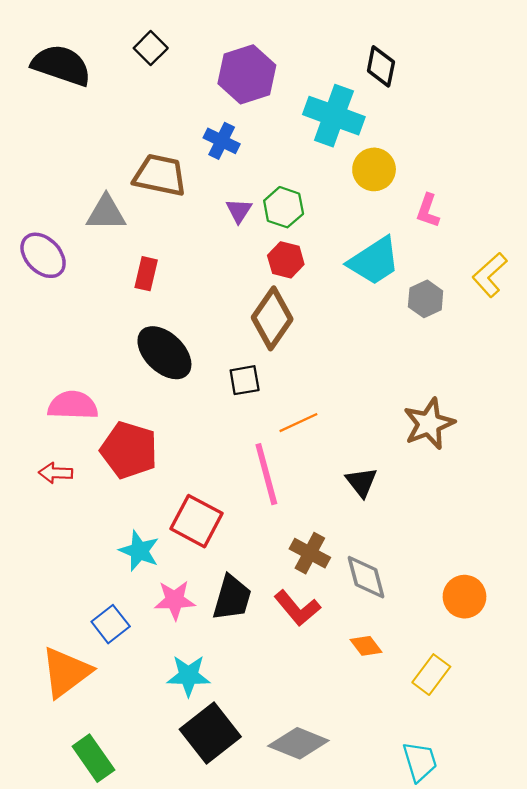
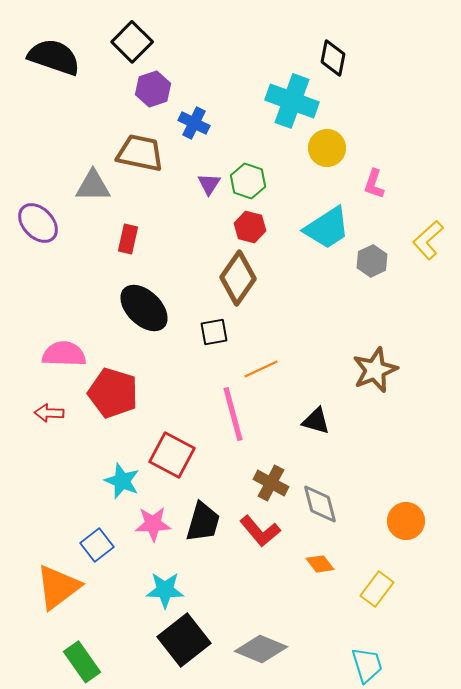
black square: (151, 48) -> (132, 42), size x1.4
purple hexagon: (247, 74) -> (153, 89), moved, size x0.7
black triangle: (361, 482) -> (316, 421), turned -36

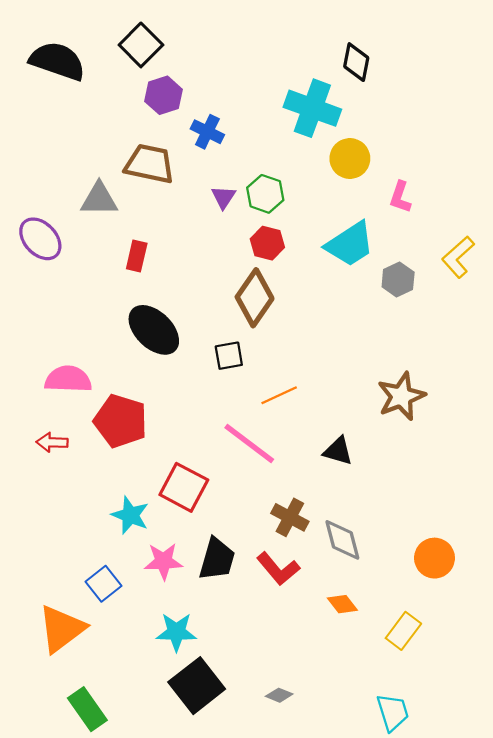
pink line: (233, 414) -> (249, 443), turned -38
gray diamond: (261, 649) -> (279, 695), size x0.5

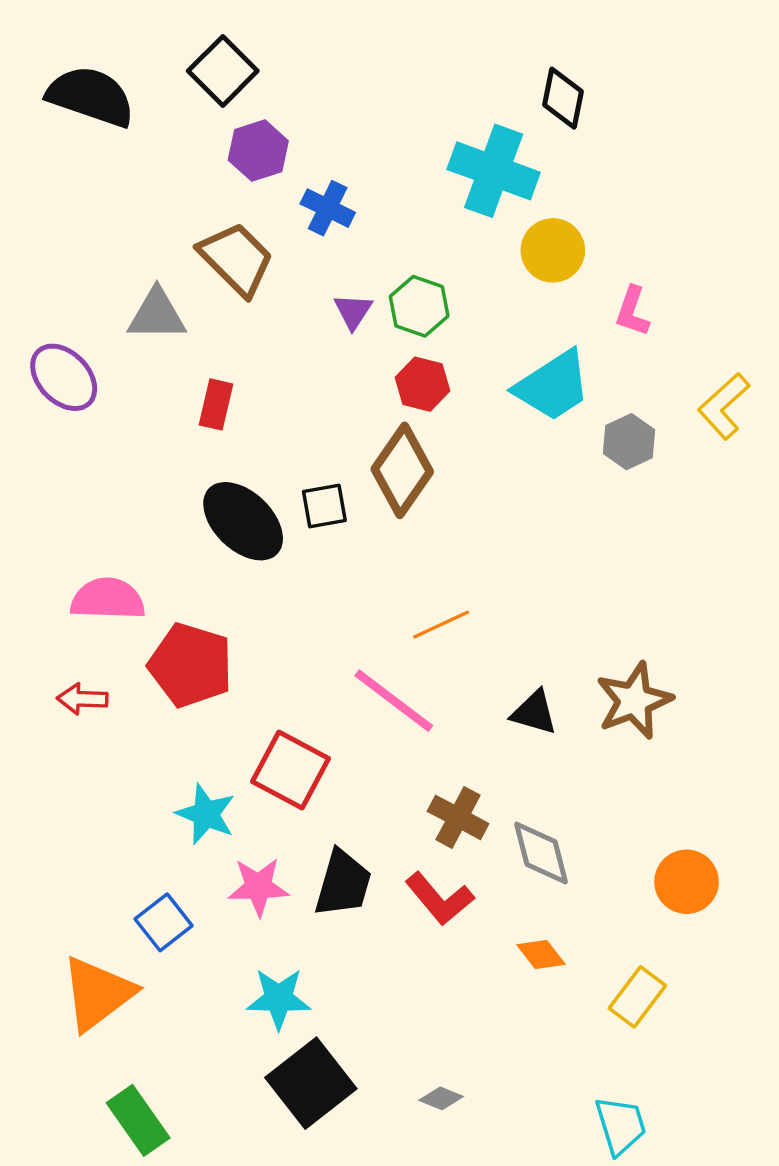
brown trapezoid: (150, 164) -> (236, 259), turned 33
black square: (229, 356) -> (324, 506), moved
brown star: (401, 396) -> (634, 701), moved

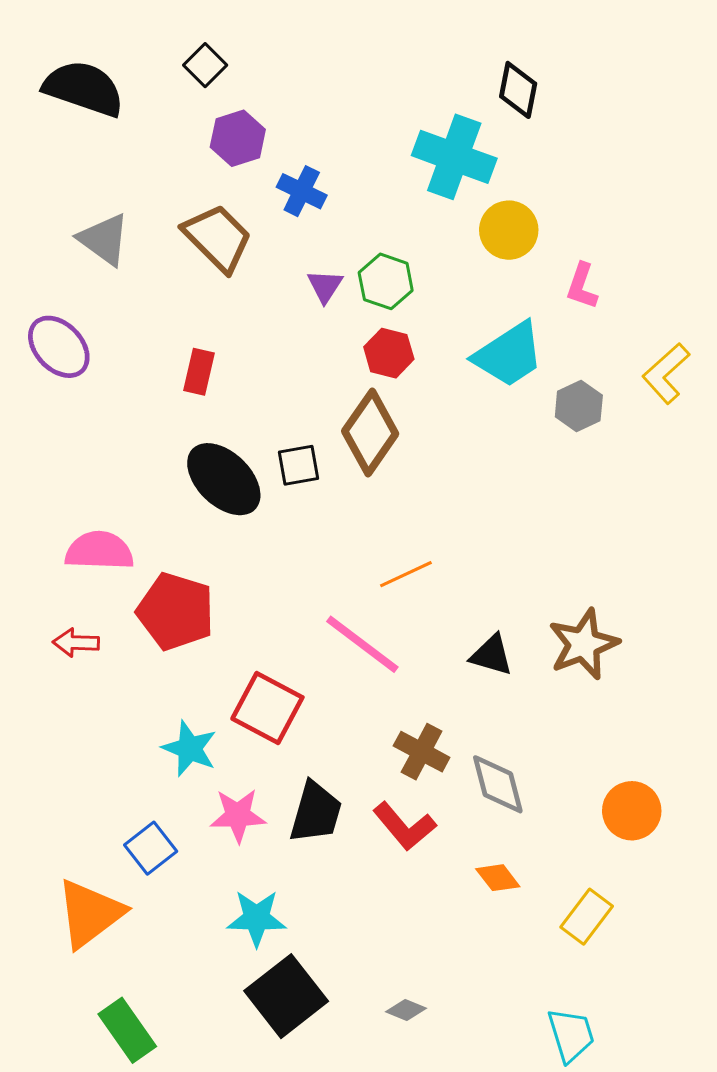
black square: (223, 71) -> (205, 65), size x0.7
gray triangle: (157, 315) -> (104, 239), moved, turned 36

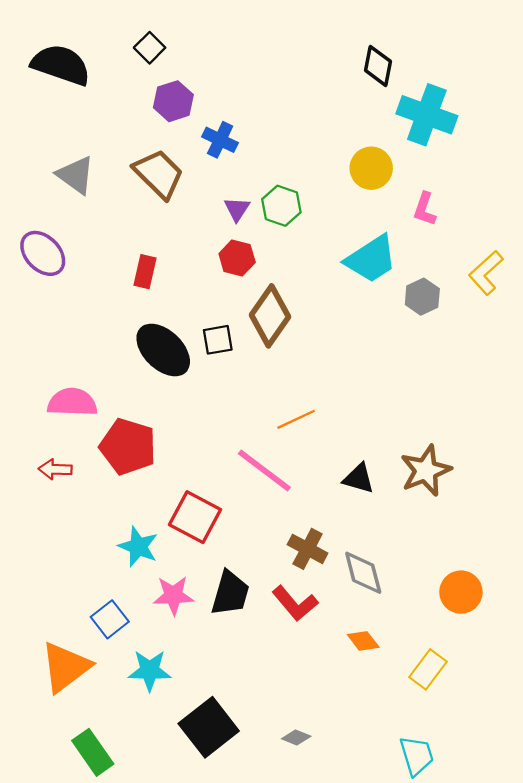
cyan cross: (454, 157) -> (427, 115), moved
red hexagon: (389, 353) -> (237, 258), moved
cyan star: (257, 918) -> (150, 670), moved

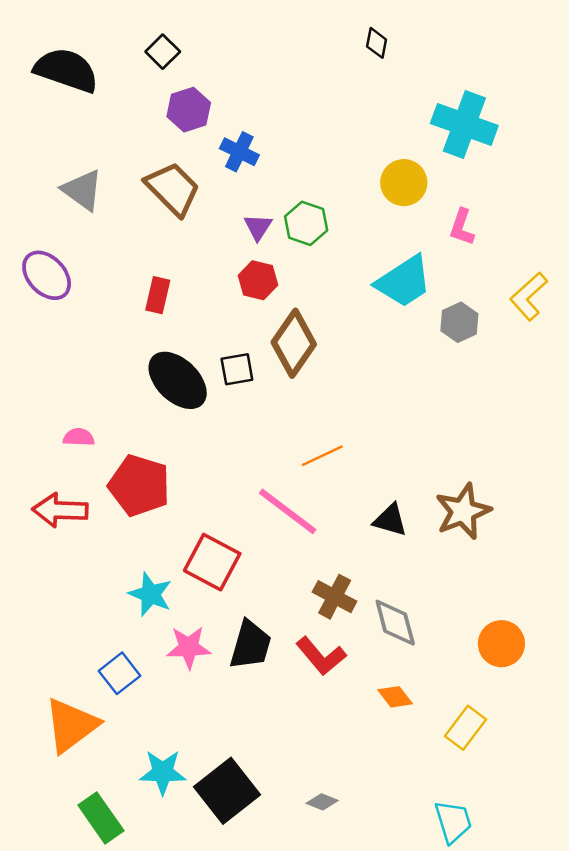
black diamond: (378, 66) -> (377, 43), moved, size x0.7
pink semicircle: (72, 402) -> (79, 437), size x0.6
red arrow: (55, 469) -> (60, 510), size x1.5
cyan star: (150, 670) -> (163, 772), moved

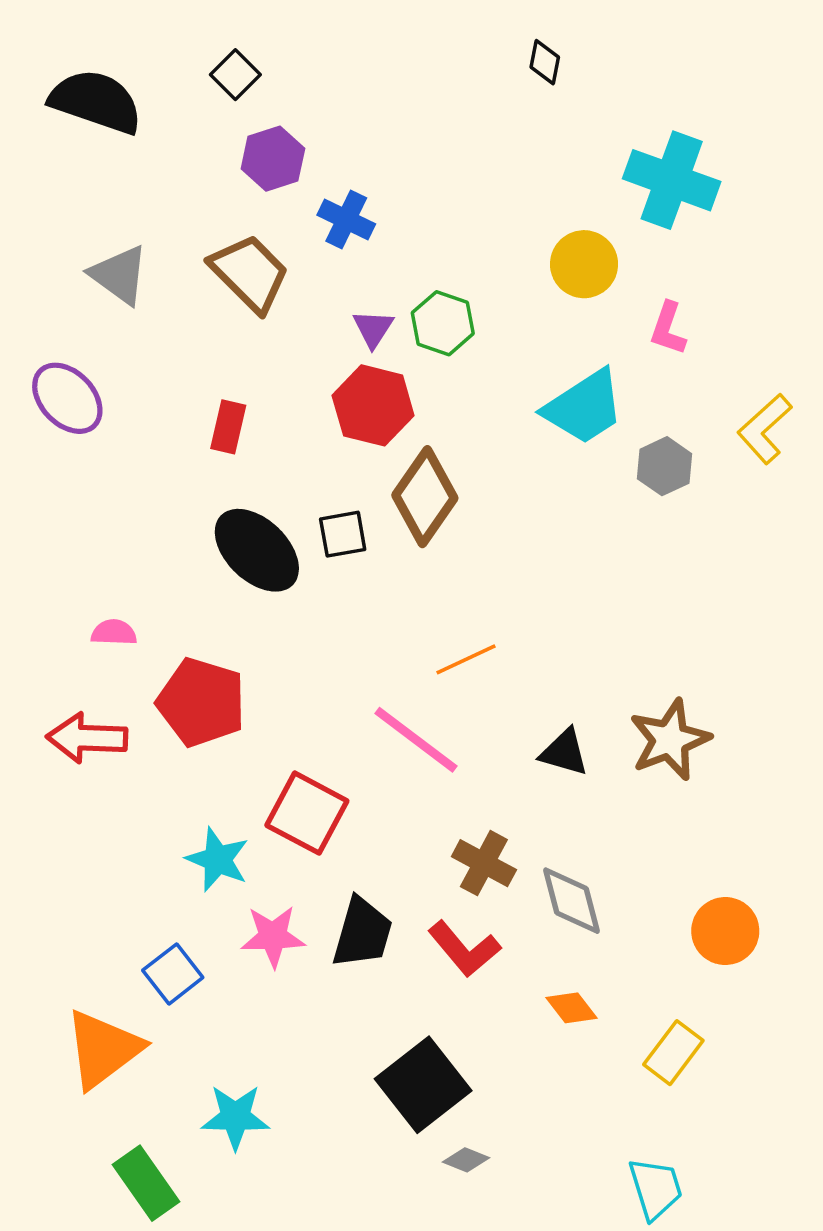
red hexagon: (258, 280) -> (373, 405), size x1.4
black square: (227, 791) -> (423, 1085), moved

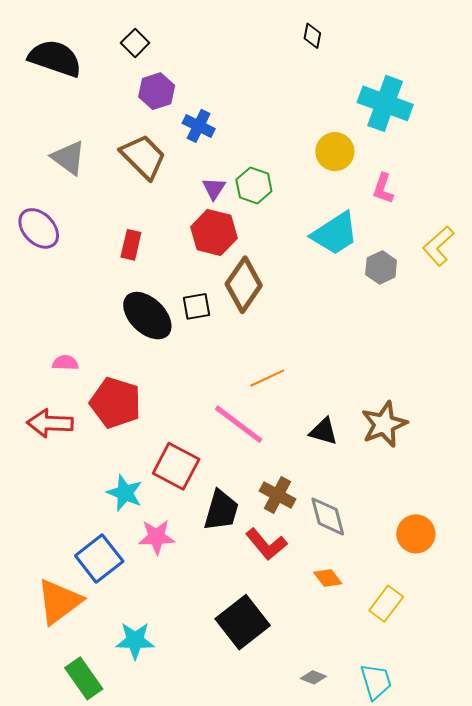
black trapezoid: (362, 933) -> (221, 510), moved
blue square: (173, 974) -> (99, 559), size x1.4
gray diamond: (466, 1160) -> (313, 677), moved

